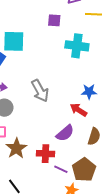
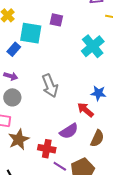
purple square: (54, 20) -> (56, 20), moved
cyan cross: (77, 46) -> (93, 46), turned 35

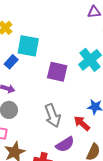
purple square: (56, 20) -> (57, 72), moved, size x1.5
gray arrow: (50, 86) -> (53, 116), moved

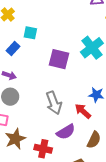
cyan square: (28, 46) -> (30, 33), size x0.6

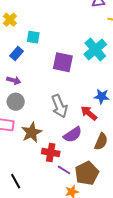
brown star: (15, 139) -> (32, 132), moved

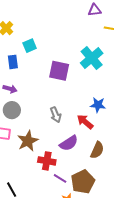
cyan square: (33, 37) -> (30, 46), turned -32
blue rectangle: (17, 54) -> (13, 62), turned -48
gray arrow: (59, 106) -> (56, 115), size x0.7

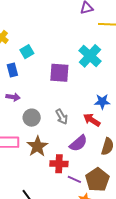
gray circle: (12, 110) -> (32, 118), moved

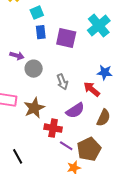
blue rectangle: (12, 70) -> (41, 32), moved
gray circle: (32, 118) -> (34, 69), moved

